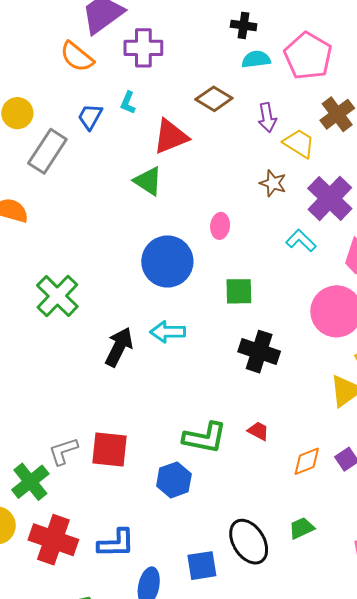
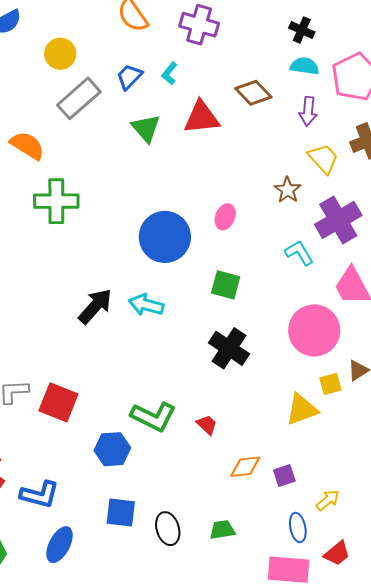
purple arrow: (267, 117) -> (308, 111), moved
green triangle: (148, 181) -> (146, 128), moved
green cross: (57, 296) -> (56, 201), moved, turned 30
black ellipse: (249, 542) -> (168, 529), size x0.7
blue square: (202, 566) -> (121, 512), moved

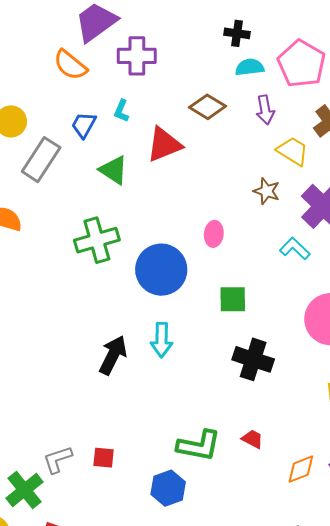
green cross: (56, 201) -> (97, 240), moved
cyan arrow: (146, 305) -> (162, 340), turned -88
red square: (58, 402) -> (104, 458), size x0.6

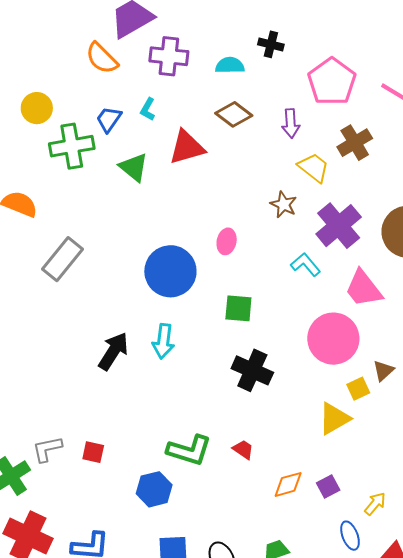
cyan semicircle: (250, 67) -> (230, 65), moved
gray rectangle: (41, 160) -> (63, 259), moved
green cross: (97, 240) -> (72, 146), moved

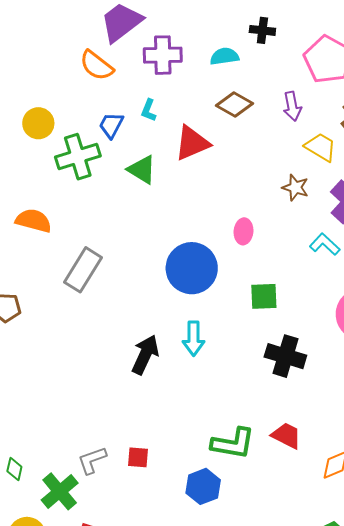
red trapezoid: (243, 449) -> (286, 436), size x1.4

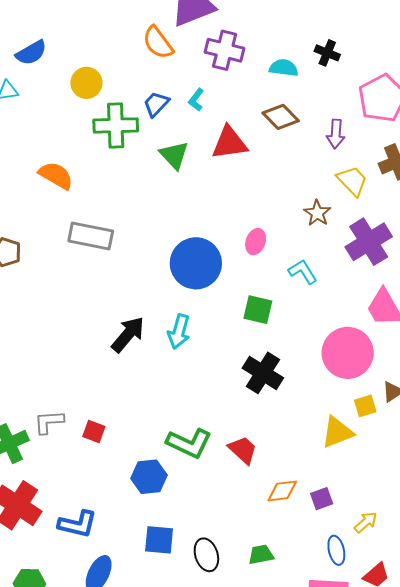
cyan L-shape: (325, 244) -> (303, 272), moved
gray rectangle: (83, 270) -> (91, 236), turned 54

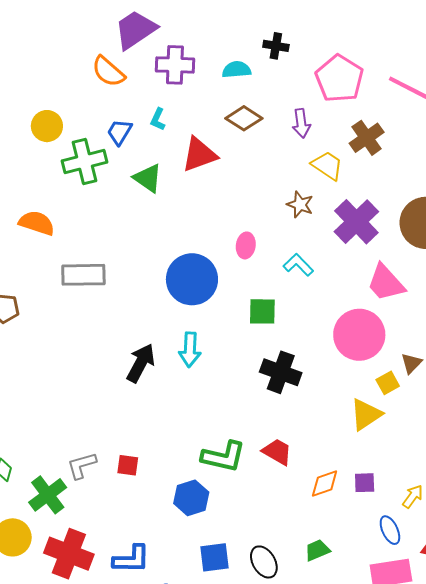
purple square: (322, 499) -> (365, 483), turned 30

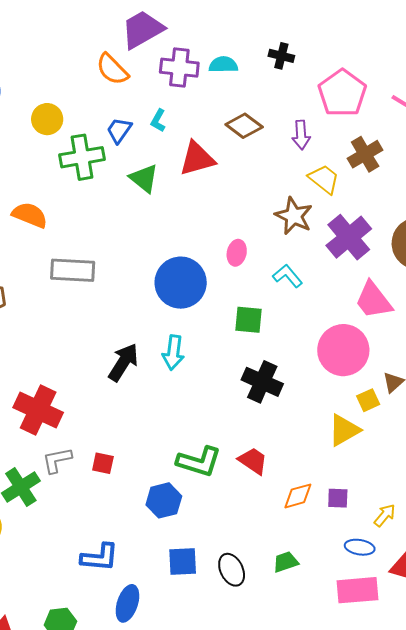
cyan semicircle: (236, 70) -> (223, 65), moved
brown star: (300, 205) -> (294, 216), size x1.4
blue ellipse: (390, 530) -> (360, 547), turned -60
red cross: (69, 554) -> (38, 410), moved

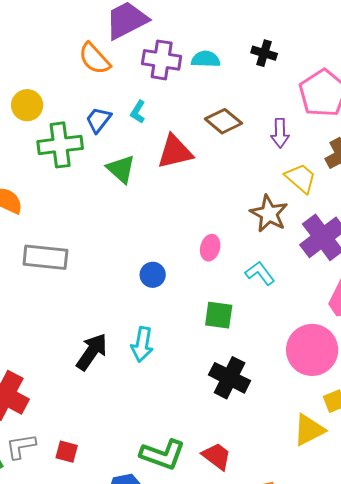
blue circle: (181, 283) -> (153, 275), size x0.5

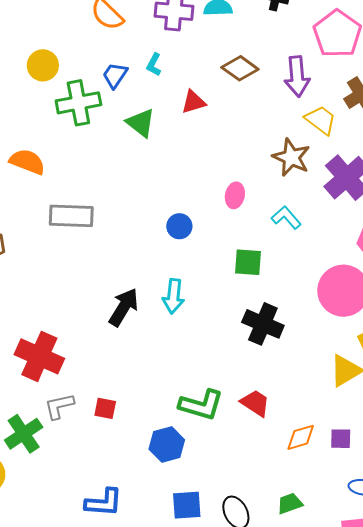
purple arrow: (280, 133) -> (297, 76), size x1.4
red triangle: (175, 152) -> (193, 102), size x0.7

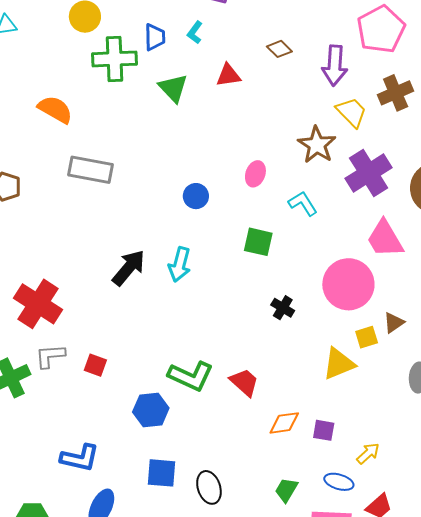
brown diamond: (240, 68) -> (279, 49), size x0.7
blue trapezoid: (115, 75) -> (155, 37), turned 136
black cross: (263, 324) -> (283, 308), moved, size x0.6
green trapezoid: (290, 504) -> (286, 490), moved, turned -48

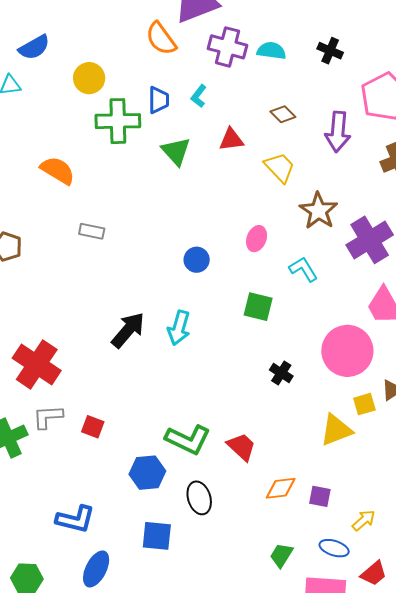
yellow trapezoid: (352, 112) -> (280, 167), moved
gray rectangle: (90, 170) -> (92, 231), size x0.6
black ellipse: (209, 487) -> (199, 498), moved

